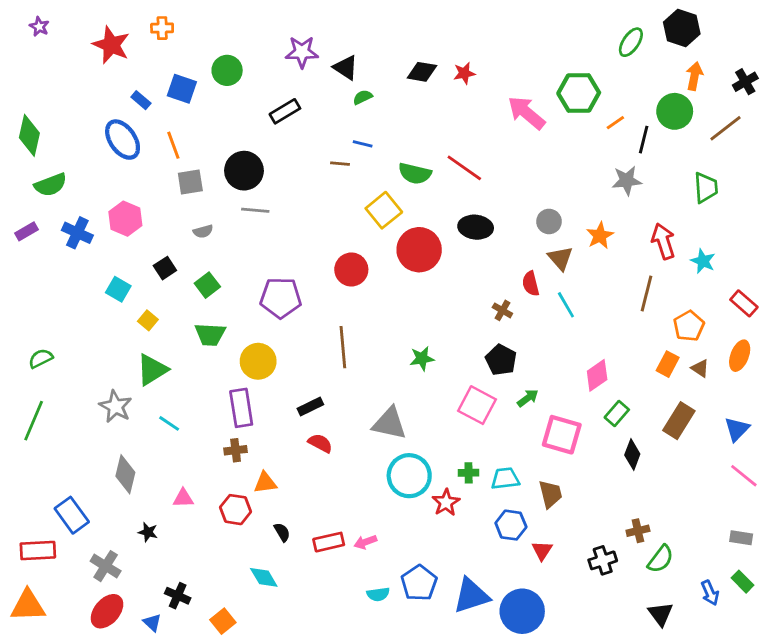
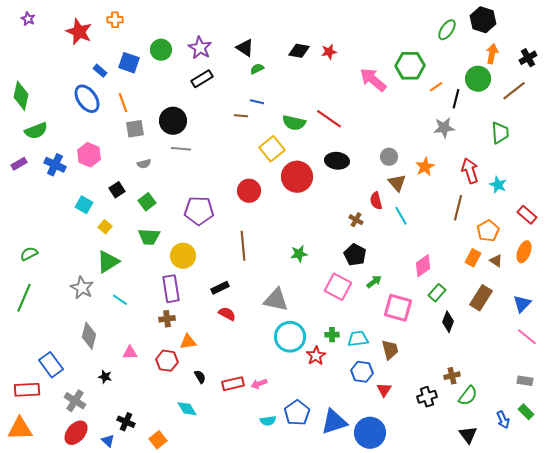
purple star: (302, 52) -> (200, 48), moved, turned 30

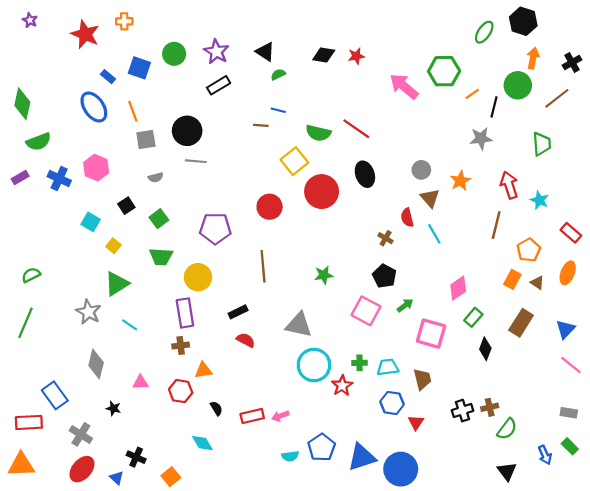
black ellipse: (337, 161) -> (365, 174), turned 65
black cross: (427, 397) -> (463, 411), moved

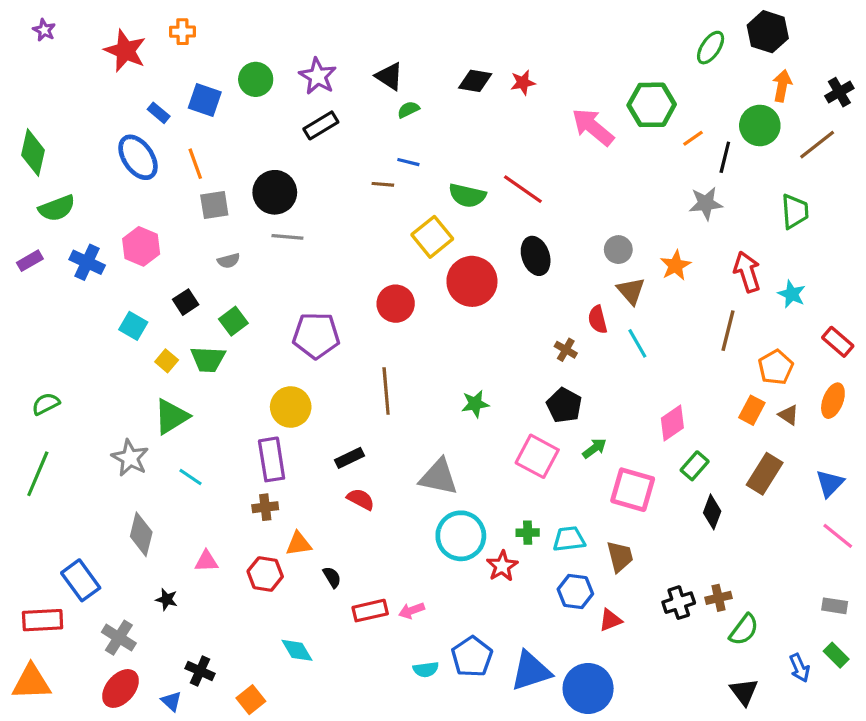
green trapezoid: (161, 257) -> (208, 359), moved
black semicircle: (216, 408) -> (332, 577), moved
red triangle: (416, 422) -> (610, 620), turned 35

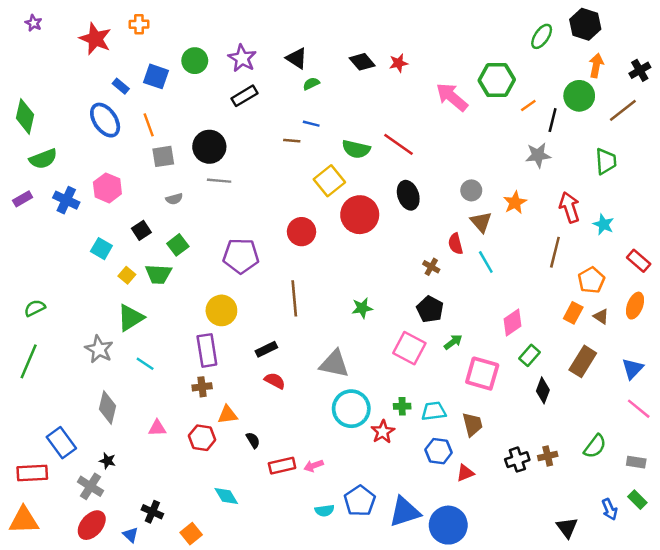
black diamond: (475, 81) -> (362, 62), turned 40
black star: (167, 599) -> (107, 461), moved
green semicircle: (744, 630) -> (595, 446), moved

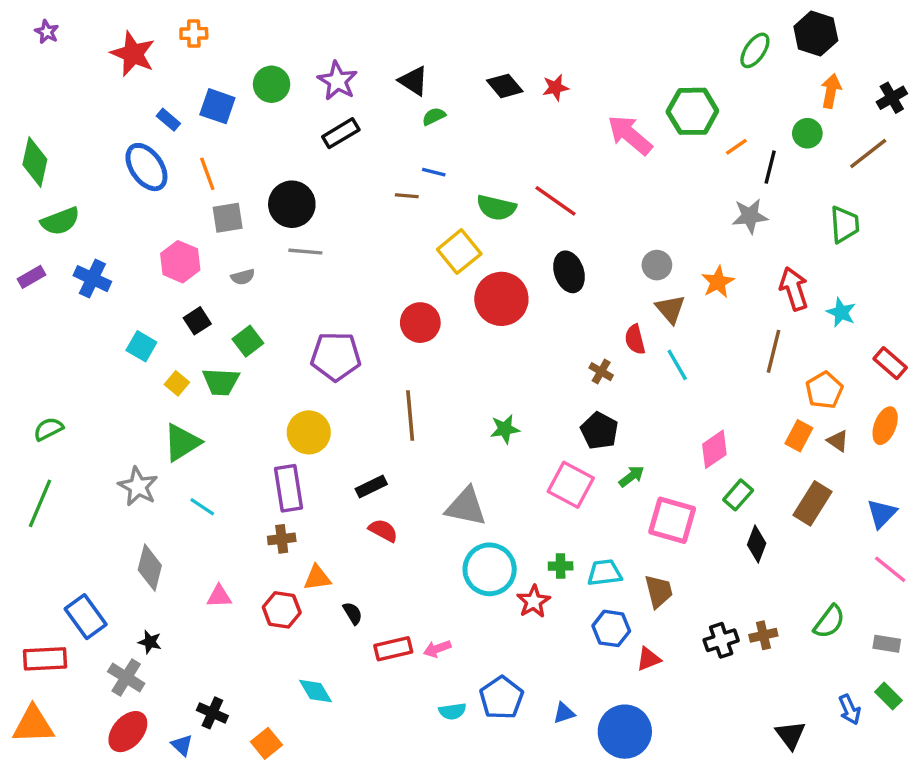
green circle: (579, 96) -> (807, 133), size x0.7
pink hexagon: (107, 188) -> (180, 262), moved
blue triangle: (405, 512) -> (564, 713), size x0.5

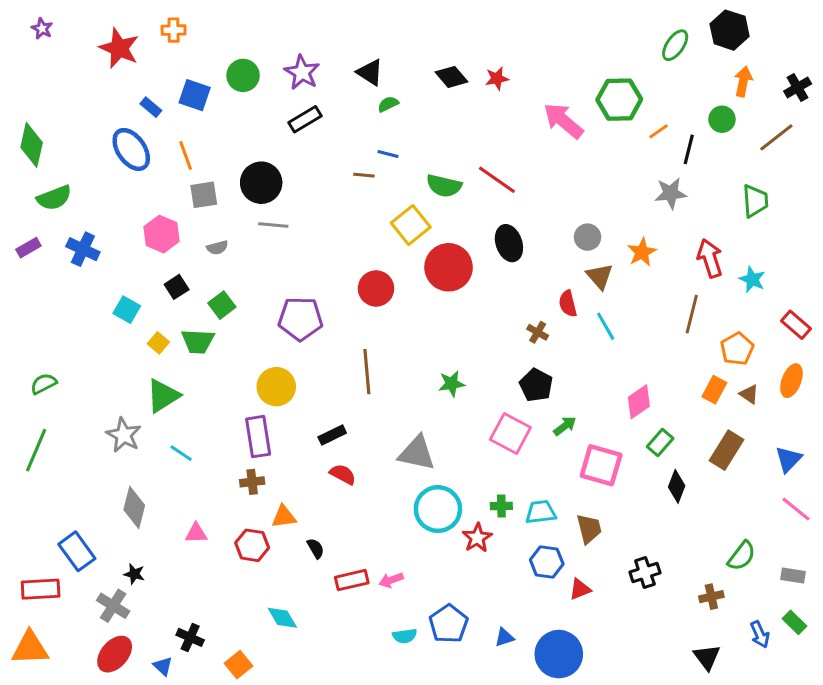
brown cross: (763, 635) -> (711, 597), moved

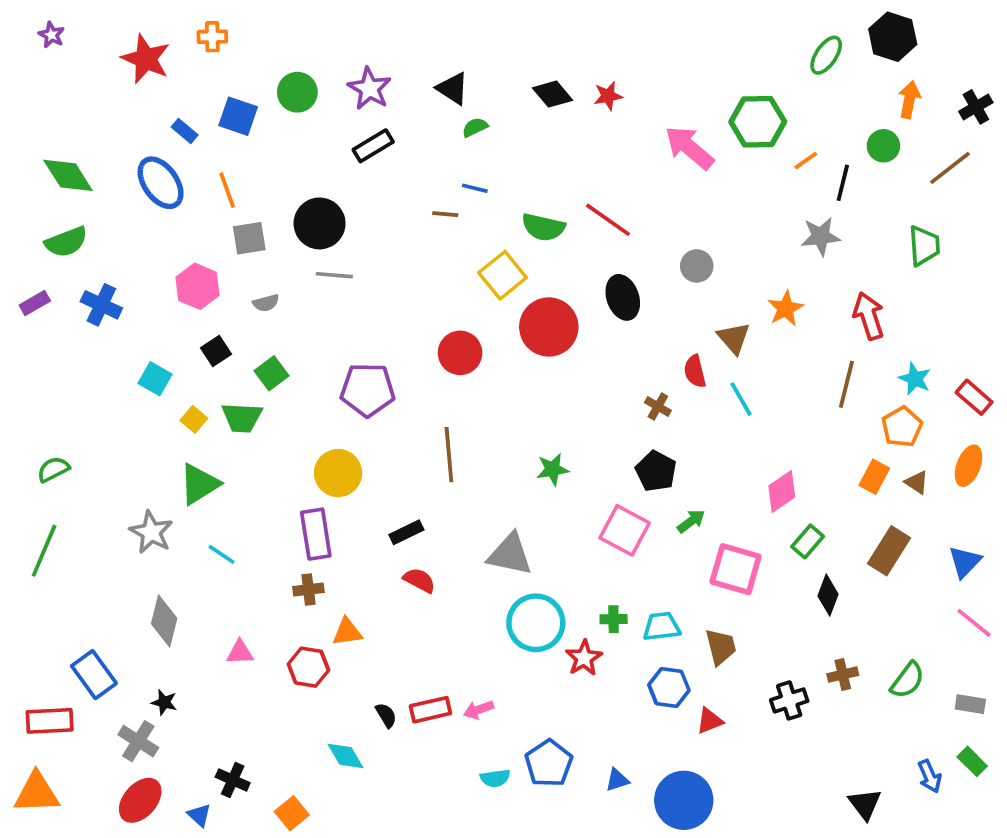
green diamond: (32, 145) -> (68, 175), moved, turned -45
gray circle: (588, 237) -> (697, 266), moved
cyan star: (752, 279) -> (915, 379), moved
black semicircle: (316, 548) -> (386, 715), moved
brown cross: (711, 597) -> (843, 675), moved

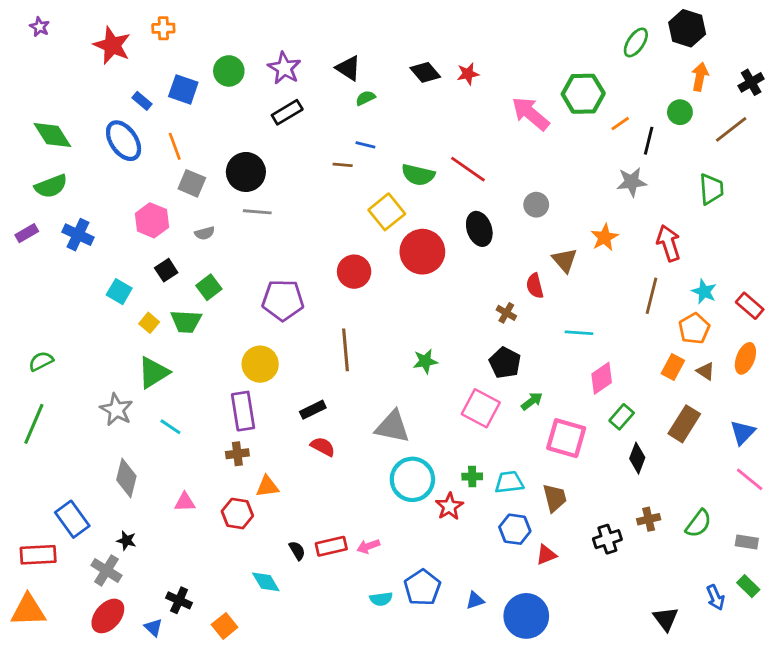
gray square: (249, 238) -> (192, 183), turned 32
cyan line: (741, 399) -> (579, 333), moved, turned -56

